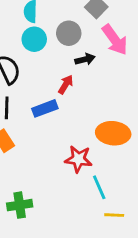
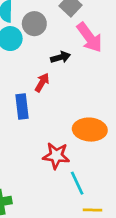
gray circle: (69, 33) -> (34, 24), moved
blue rectangle: (45, 108) -> (22, 107), turned -75

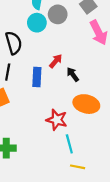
black arrow: (60, 57) -> (73, 74), moved, turned -120

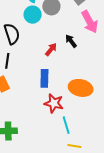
black arrow: (73, 74) -> (71, 41), moved
blue rectangle: (37, 77) -> (44, 78), moved

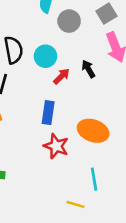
cyan circle: (33, 15) -> (45, 56), moved
cyan line: (66, 125) -> (94, 179), moved

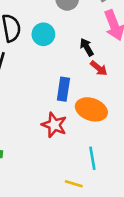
red arrow: (61, 76) -> (99, 68), moved, turned 84
blue rectangle: (48, 113) -> (63, 89), moved

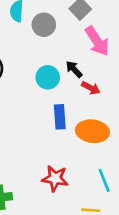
cyan circle: (43, 34) -> (48, 77), moved
red star: (54, 125) -> (55, 178), moved

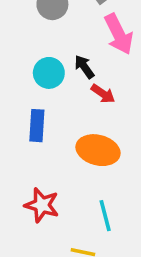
blue rectangle: (60, 117) -> (37, 126), moved

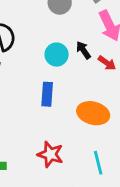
red arrow: (103, 94) -> (107, 63), moved

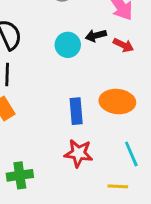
black arrow: (83, 50) -> (96, 35), turned -60
blue rectangle: (47, 94) -> (76, 111), moved

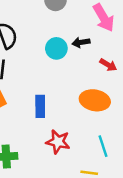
red arrow: (123, 45) -> (108, 65), moved
blue rectangle: (76, 111) -> (40, 106), moved

